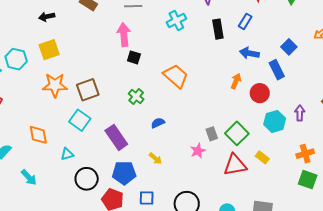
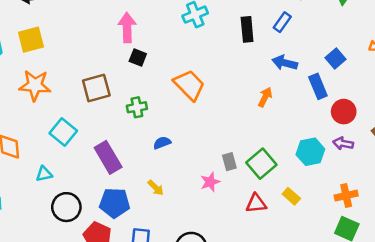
brown square: (88, 90) -> (96, 88), moved
red circle: (260, 93) -> (344, 112), moved
green cross: (136, 96) -> (137, 107), turned 35
purple arrow: (300, 113) -> (343, 143), turned -84
red triangle: (235, 165) -> (256, 203), size x0.7

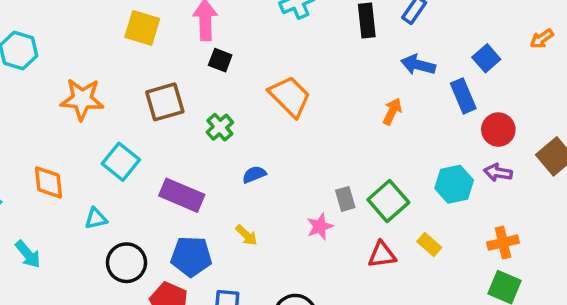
yellow square: (31, 40) -> (142, 28), moved, turned 32
green cross: (137, 107) -> (220, 127), turned -30
purple rectangle: (108, 157) -> (182, 195), turned -36

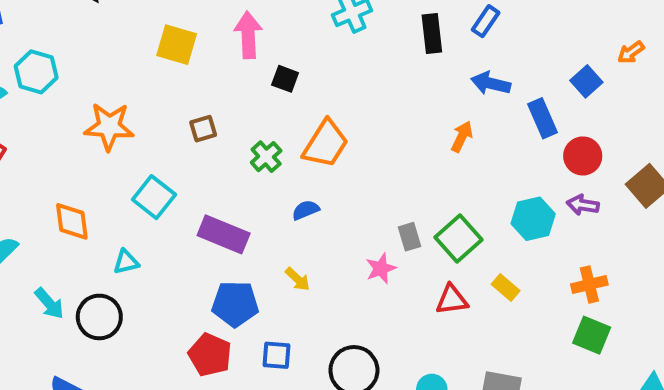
blue square: (486, 58) -> (586, 81), moved
black square: (220, 60) -> (285, 79), moved
orange trapezoid: (290, 96) -> (326, 144), moved, turned 78
brown square: (165, 102) -> (203, 129), size x0.6
black circle: (126, 263) -> (99, 317), moved

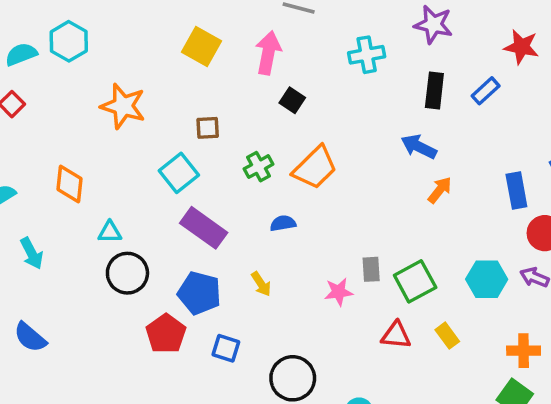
blue arrow: (491, 83) -> (419, 147), moved
cyan square: (154, 197) -> (179, 173), moved
black circle: (99, 317) -> (127, 273), moved

